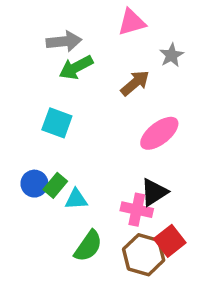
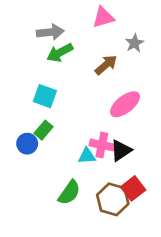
green rectangle: (55, 185) -> (43, 130), moved
cyan triangle: (76, 199) -> (87, 156), moved
pink cross: (137, 210) -> (102, 145), moved

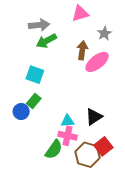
brown arrow: (106, 65) -> (82, 50), turned -42
pink ellipse: (125, 104) -> (97, 62), moved
pink cross: (102, 145) -> (68, 136), moved

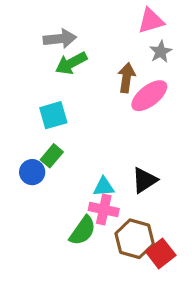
pink triangle: (80, 13) -> (151, 21), moved
cyan square: (35, 75) -> (53, 115), turned -36
red square: (103, 146) -> (161, 253), moved

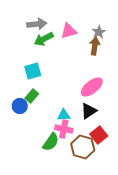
pink triangle: (151, 21) -> (69, 31), moved
brown arrow: (127, 78) -> (95, 46), moved
pink ellipse: (149, 96) -> (92, 87), moved
red square: (161, 253) -> (99, 135), moved

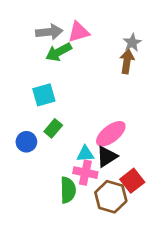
pink triangle: (69, 31) -> (79, 32), moved
pink ellipse: (92, 87) -> (111, 134), moved
green rectangle: (32, 96) -> (53, 128), moved
black triangle: (89, 111) -> (107, 157), moved
green semicircle: (51, 142) -> (68, 190), turned -36

